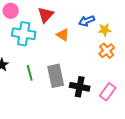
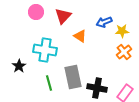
pink circle: (11, 11) -> (36, 12), moved
cyan cross: (24, 34) -> (45, 50), moved
green line: (30, 73) -> (49, 83), moved

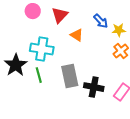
blue arrow: (104, 22) -> (101, 21), turned -112
black star: (19, 66) -> (16, 65), size x1.6
green line: (49, 83) -> (39, 75), moved

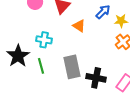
blue arrow: (101, 21) -> (103, 12), turned -91
cyan cross: (42, 49) -> (44, 40), size x0.7

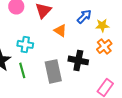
black cross: (96, 78) -> (78, 60), moved

